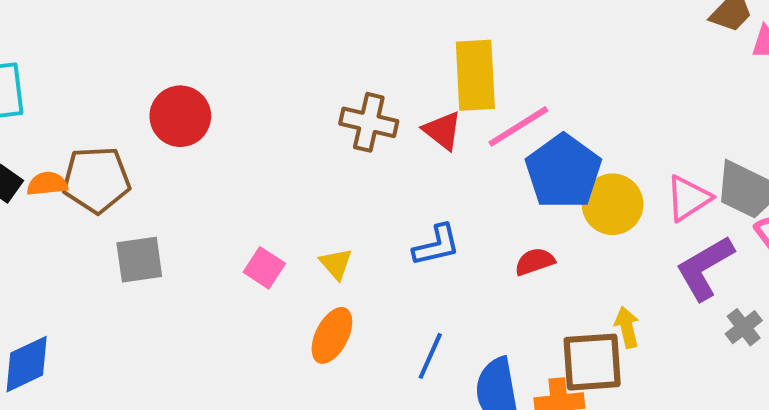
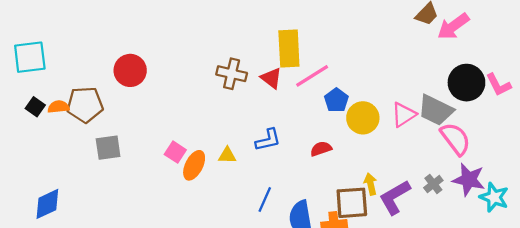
blue pentagon: (563, 172) -> (336, 100), size x0.6
yellow triangle: (336, 264) -> (227, 155), moved, turned -48
purple L-shape: (705, 268) -> (395, 197), moved
orange ellipse: (332, 335) -> (194, 165), moved

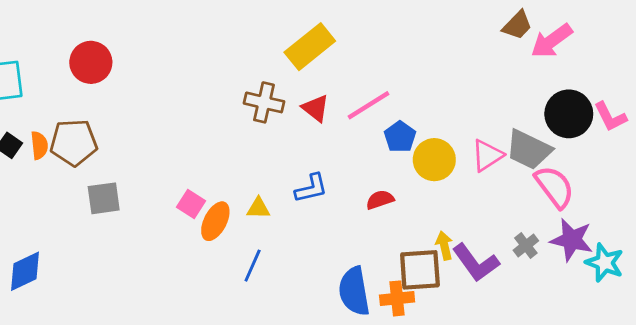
yellow rectangle: (289, 48) -> (310, 47), moved, turned 54
red circle: (130, 70) -> (91, 62), moved
orange semicircle: (58, 107) -> (39, 145), turned 90
purple L-shape: (395, 197) -> (476, 263), turned -96
blue line: (265, 199) -> (253, 266), moved

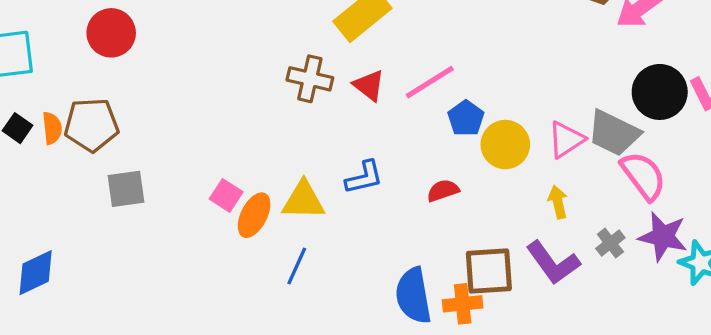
yellow triangle: (258, 208) -> (303, 200), size x1.6
yellow arrow: (444, 246) -> (558, 202), moved

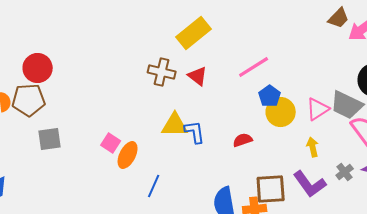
red circle: (111, 33) -> (38, 68), moved
pink line: (430, 82) -> (254, 67), moved
blue pentagon: (466, 118) -> (270, 96), moved
blue L-shape: (364, 177) -> (195, 132), turned -85
yellow triangle: (303, 200) -> (175, 125), moved

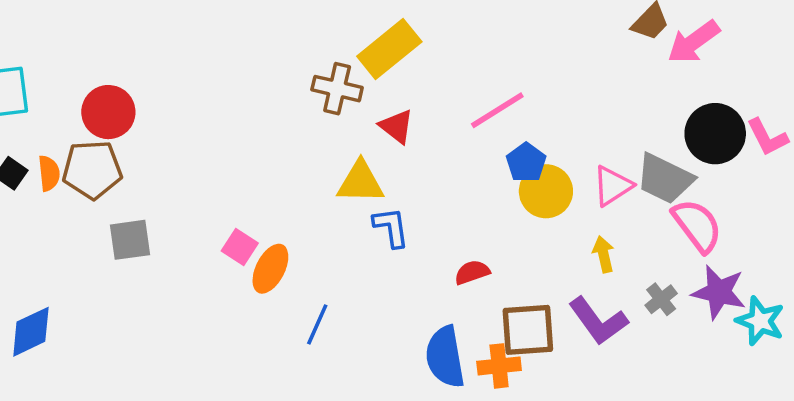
brown cross: (162, 72) -> (337, 89), moved
yellow triangle: (175, 125) -> (360, 182), moved
red semicircle: (243, 140) -> (472, 272), moved

